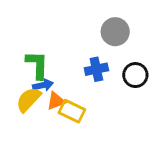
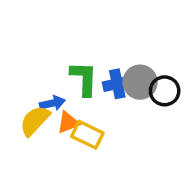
gray circle: (115, 32) -> (140, 82), moved
green L-shape: (37, 65) -> (84, 79), moved

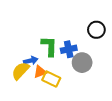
gray circle: (140, 82) -> (82, 63), moved
black circle: (165, 91) -> (96, 30), moved

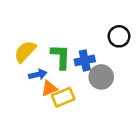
yellow semicircle: (20, 71) -> (25, 52), moved
yellow rectangle: (51, 79) -> (63, 97), turned -48

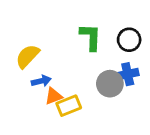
green L-shape: (61, 57) -> (91, 37), moved
blue cross: (85, 60) -> (128, 74), moved

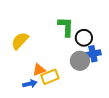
black circle: (129, 40) -> (84, 38), moved
blue arrow: (41, 81) -> (30, 84), moved

